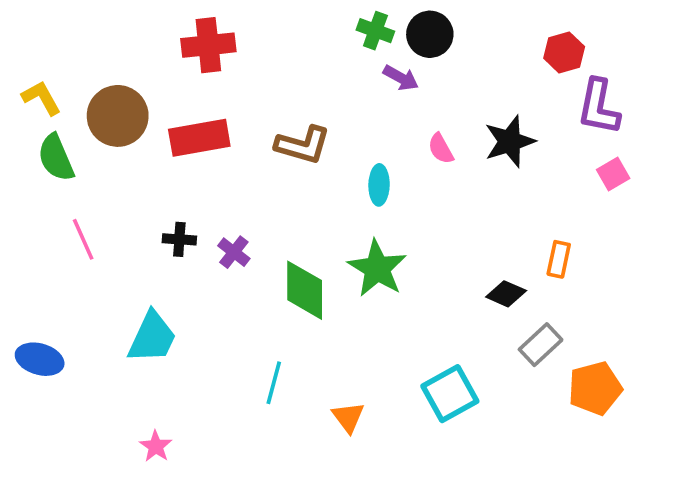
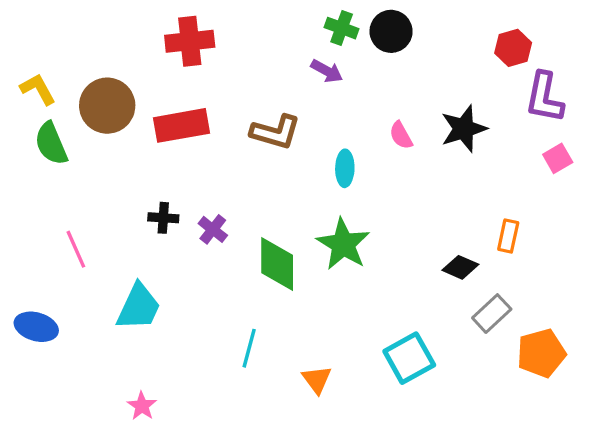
purple arrow: (401, 78) -> (327, 71), moved
pink line: (83, 239) -> (76, 249), moved

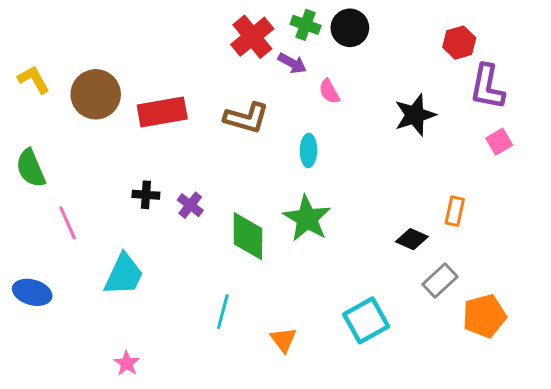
red cross: (190, 41) -> (252, 37), moved, turned -33
pink semicircle: (401, 135) -> (329, 91), moved
green semicircle: (51, 144) -> (31, 168), moved

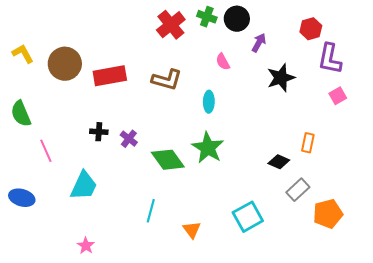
purple arrow: (292, 63) -> (259, 43), moved, turned -90
green diamond: (248, 236) -> (168, 160), turned -36

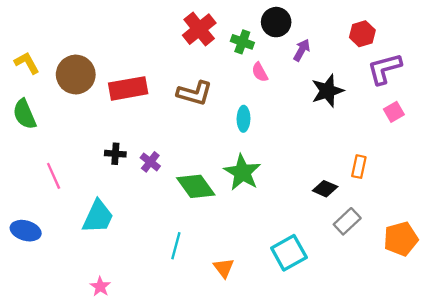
green cross: (207, 17) -> (242, 42), moved
purple L-shape: (330, 59) -> (384, 69), turned 64
green semicircle: (21, 114) -> (24, 114), moved
orange pentagon: (328, 214) -> (401, 239), moved

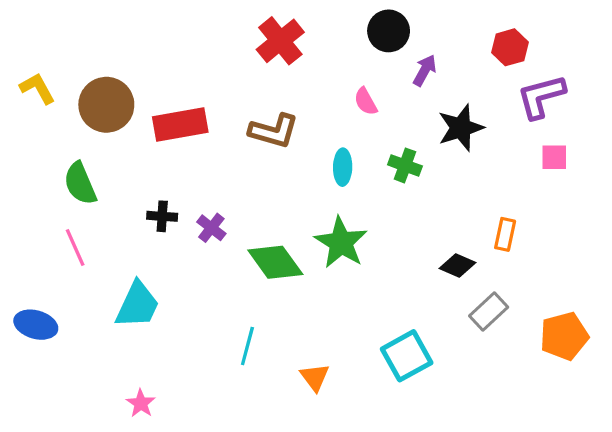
green cross: (242, 42) -> (405, 165), moved
pink square: (394, 112) -> (554, 157), turned 30
green semicircle: (24, 114) -> (80, 184), moved

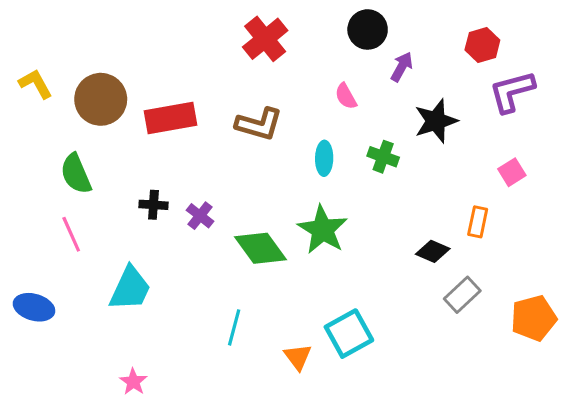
pink square: (554, 157) -> (512, 172), moved, turned -32
cyan square: (407, 356) -> (349, 334), moved

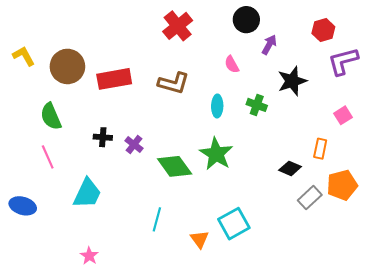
orange pentagon: (534, 318) -> (342, 185), moved

